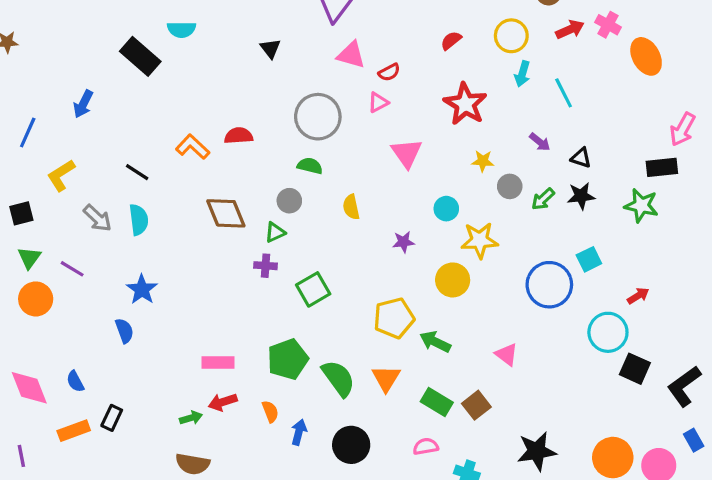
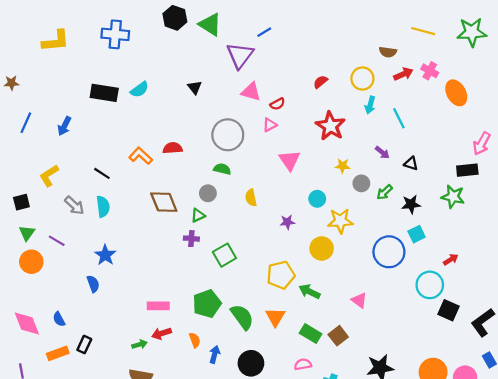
cyan semicircle: (181, 29) -> (139, 90), moved, turned -36
black rectangle: (140, 56) -> (104, 93), turned -32
blue line: (28, 133) -> (26, 123), moved
black star: (581, 196) -> (411, 204), moved

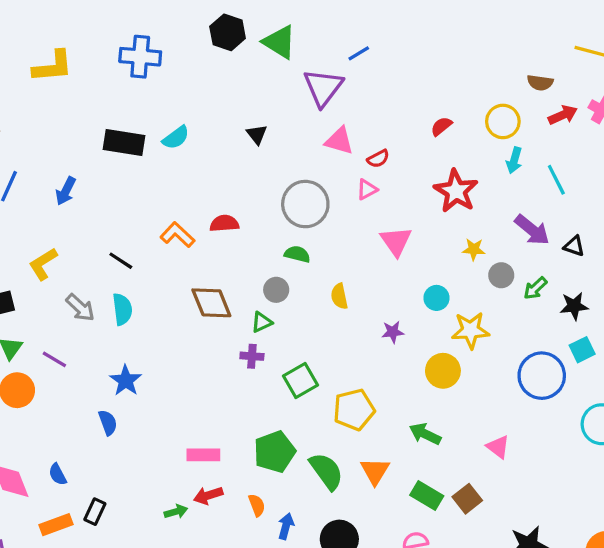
purple arrow: (382, 152) -> (532, 230), size x1.6
yellow pentagon: (281, 275) -> (354, 410), moved

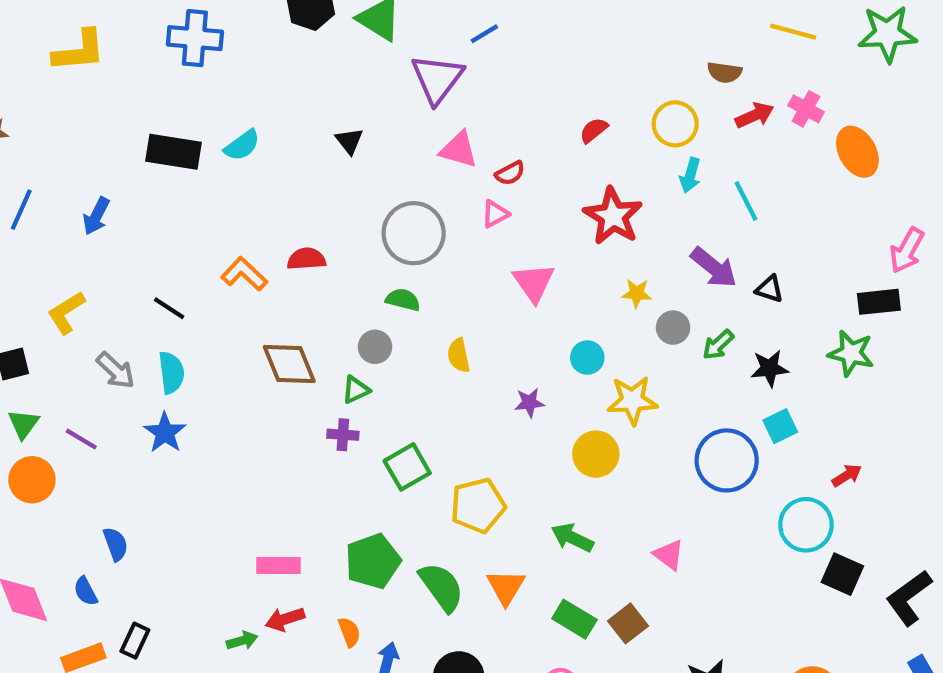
blue star: (126, 380) -> (165, 433), moved
blue semicircle: (108, 423) -> (116, 544), moved

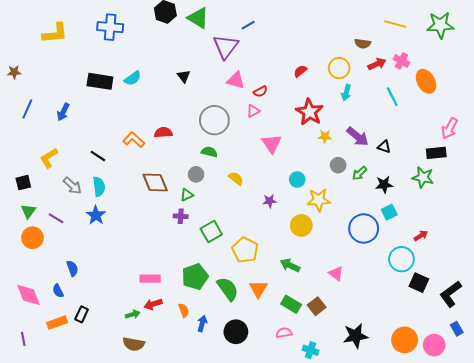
cyan line: (746, 201) -> (392, 97), moved
yellow star: (637, 293) -> (325, 137), moved
yellow semicircle: (459, 355) -> (236, 178), turned 140
yellow pentagon: (478, 505) -> (245, 250), turned -30

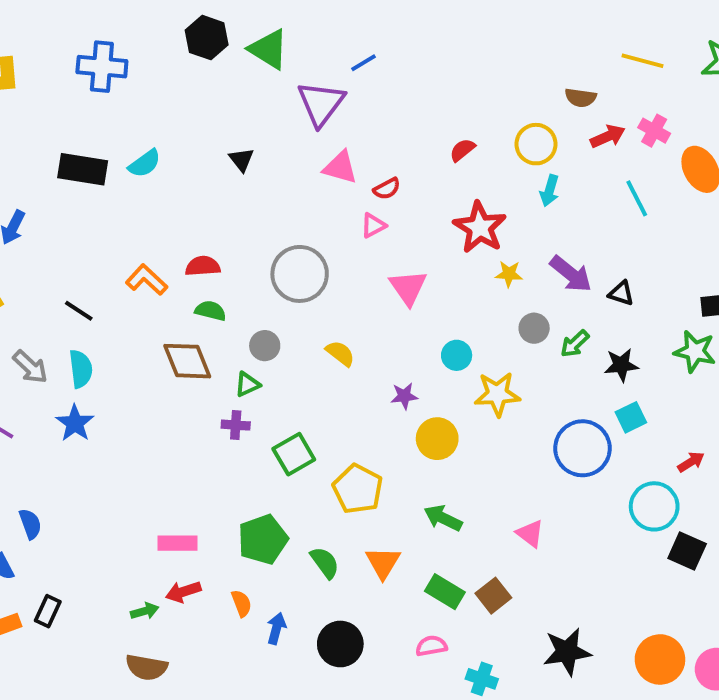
gray circle: (214, 120) -> (300, 274), moved
green semicircle: (209, 152) -> (210, 311), moved
yellow circle: (301, 225) -> (437, 439), moved
green semicircle: (228, 289) -> (325, 563), size x0.7

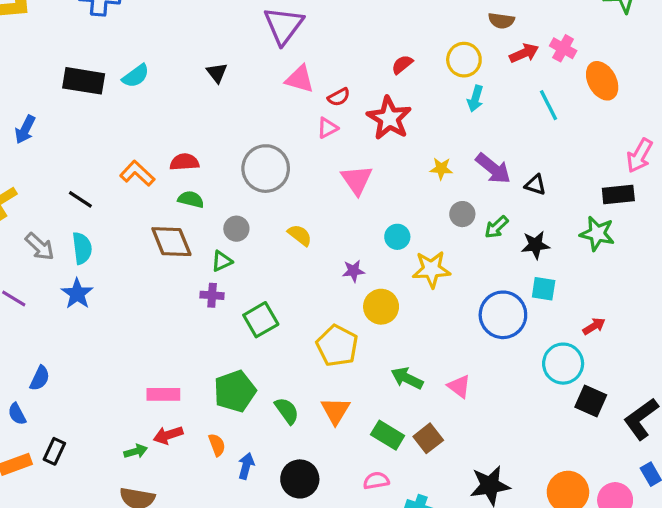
red star: (480, 227) -> (389, 118), moved
cyan square: (631, 417) -> (544, 289), turned 35
yellow pentagon: (358, 489) -> (337, 346), moved
green arrow: (443, 518) -> (407, 378), moved
blue semicircle: (30, 524) -> (40, 378), turned 45

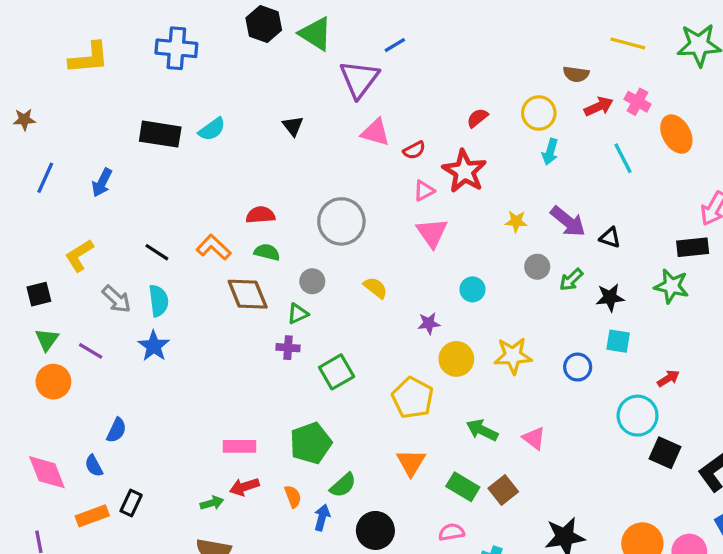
pink triangle: (327, 128) -> (424, 191), moved
orange L-shape: (137, 173) -> (214, 247), moved
yellow star: (431, 269) -> (513, 356), moved
blue circle: (503, 315) -> (578, 367), size x0.6
green semicircle: (287, 411) -> (343, 485), moved, turned 84

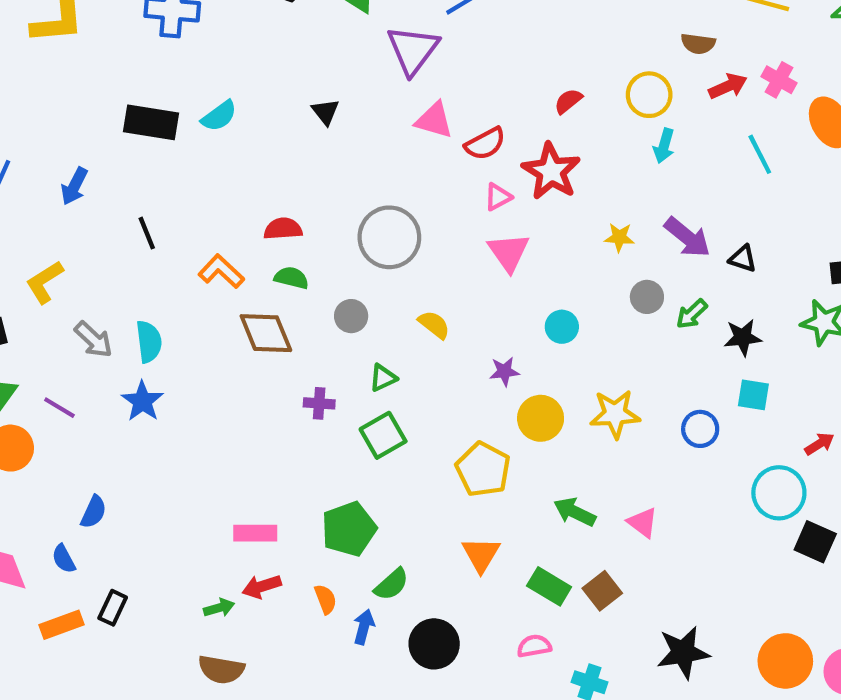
red semicircle: (414, 150) -> (485, 144), size x1.4
black line: (157, 252) -> (147, 233), moved, turned 35
green triangle: (298, 314) -> (383, 378), moved

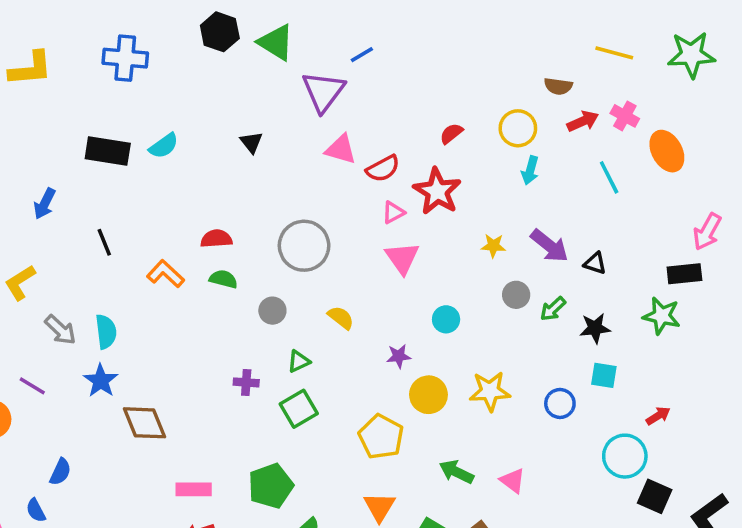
brown diamond: (266, 333) -> (144, 423), moved

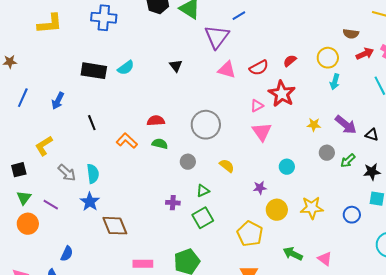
red semicircle: (383, 169) -> (259, 68), moved

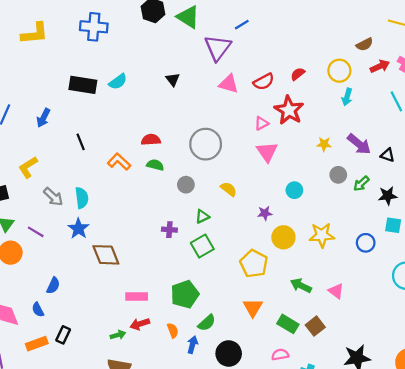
brown semicircle: (351, 34) -> (365, 44), turned -35

